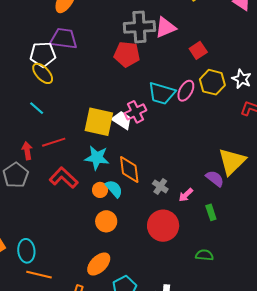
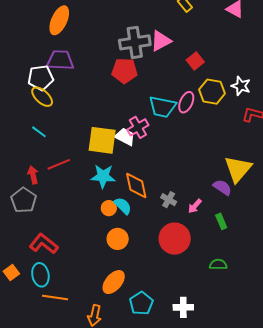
red L-shape: (64, 178) -> (44, 244), moved

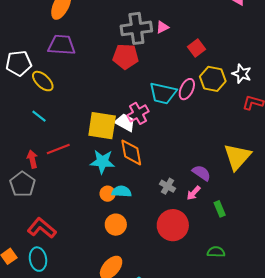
pink triangle: (161, 41) -> (162, 27), size x0.6
white pentagon: (41, 78) -> (19, 63), moved
orange diamond: (136, 185) -> (131, 152), moved
purple semicircle: (222, 187) -> (201, 173), moved
cyan semicircle: (123, 206) -> (122, 192), turned -42

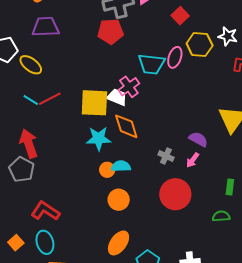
red line: (58, 149) -> (50, 99), moved
red arrow: (32, 159) -> (29, 143), size x1.6
green rectangle: (220, 209) -> (230, 187), moved, turned 35

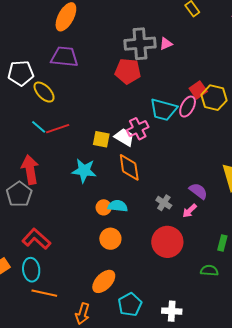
red square: (180, 16) -> (198, 90), moved
yellow square: (94, 103) -> (101, 139), size x0.6
cyan star: (99, 139) -> (84, 171), moved

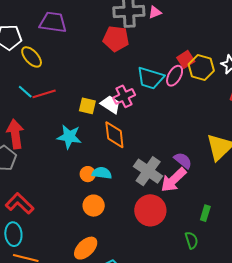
gray cross: (164, 203) -> (148, 171), size x1.8
pink arrow: (190, 211) -> (174, 180), size x1.8
green semicircle: (209, 271) -> (191, 240), turned 66

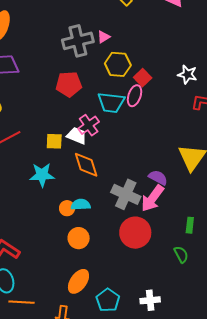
red pentagon: (116, 39) -> (69, 84), moved
yellow hexagon: (201, 68) -> (118, 64), moved

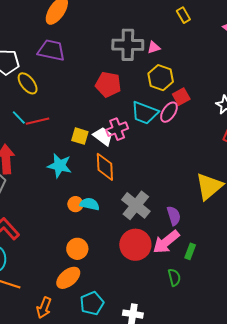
purple semicircle: (158, 178) -> (174, 216), moved, turned 30
pink arrow: (152, 198) -> (166, 242), moved
orange circle: (79, 238) -> (77, 249), moved

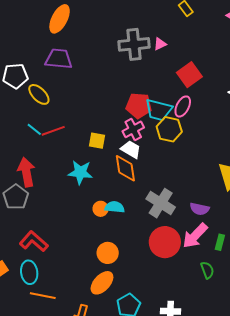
yellow hexagon: (161, 78) -> (169, 129), moved
red pentagon: (108, 84) -> (139, 106), moved
red square: (181, 97) -> (189, 75), moved, size x1.4
white trapezoid: (103, 136) -> (131, 149), moved
purple semicircle: (174, 216) -> (200, 209), turned 126

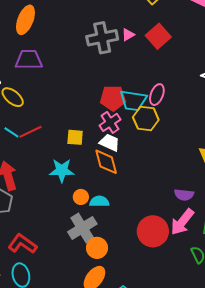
red square: (189, 75) -> (158, 36), moved
gray cross: (161, 203) -> (82, 228), moved, turned 32
orange circle: (101, 209) -> (81, 197), moved

